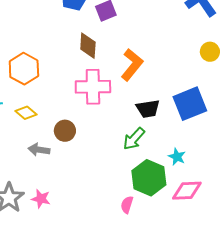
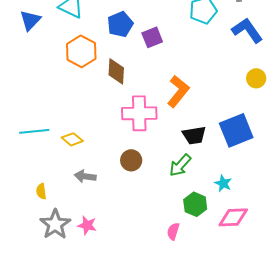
brown diamond: (88, 46) -> (116, 71), moved
orange hexagon: (24, 69) -> (81, 51), moved
brown circle: (65, 131) -> (131, 160), moved
green hexagon: (149, 178) -> (195, 204), size x0.7

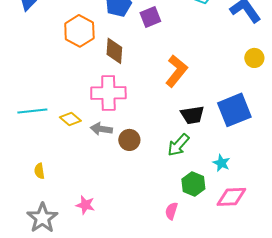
pink cross: (139, 113) -> (108, 93), moved
gray arrow: (85, 176) -> (101, 129), moved
gray star: (55, 224) -> (42, 218), moved

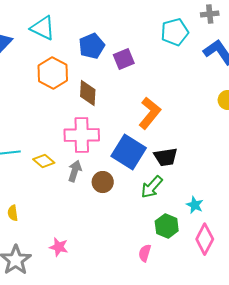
blue square: (234, 110) -> (129, 152), moved, turned -36
gray arrow: (101, 129) -> (75, 171), turned 100
pink diamond: (231, 197) -> (205, 239), turned -60

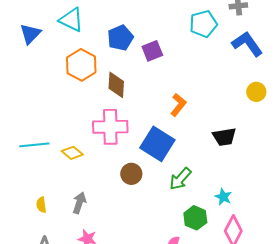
orange L-shape: (150, 113) -> (178, 105), size x0.7
black trapezoid: (166, 157) -> (224, 137), moved
gray arrow: (75, 171) -> (79, 203), moved

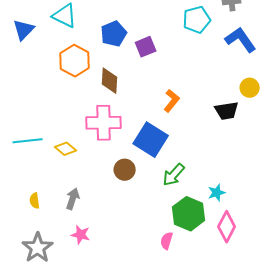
black trapezoid: (224, 137) -> (227, 111), moved
cyan star: (223, 197) -> (217, 193), turned 30
green hexagon: (195, 218) -> (189, 214), size x1.4

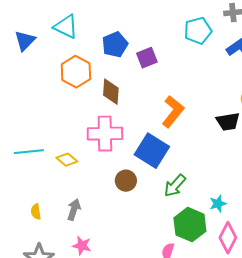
orange L-shape: (172, 101) -> (173, 112), size x1.4

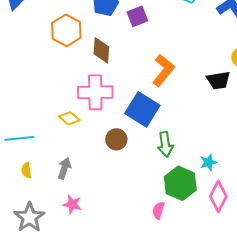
cyan line: (29, 152) -> (19, 138), moved
yellow diamond: (67, 160) -> (69, 118), moved
green arrow: (175, 186) -> (165, 144), turned -50

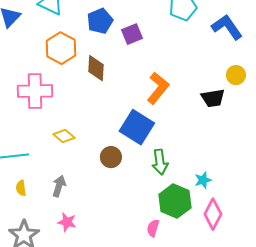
pink cross: (95, 92) -> (35, 91), moved

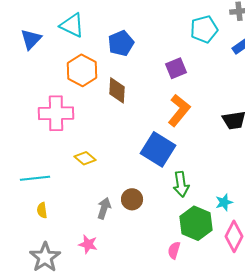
purple square: (132, 34) -> (176, 68), moved
brown circle: (111, 157) -> (132, 199), moved
gray arrow: (59, 186) -> (104, 208), moved

